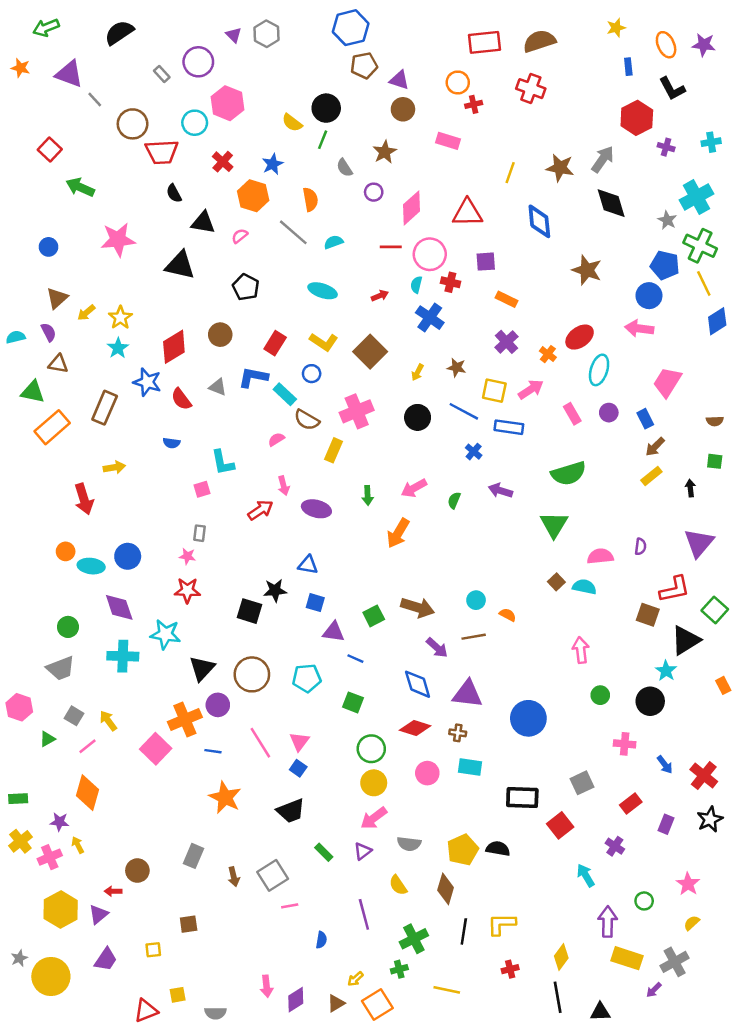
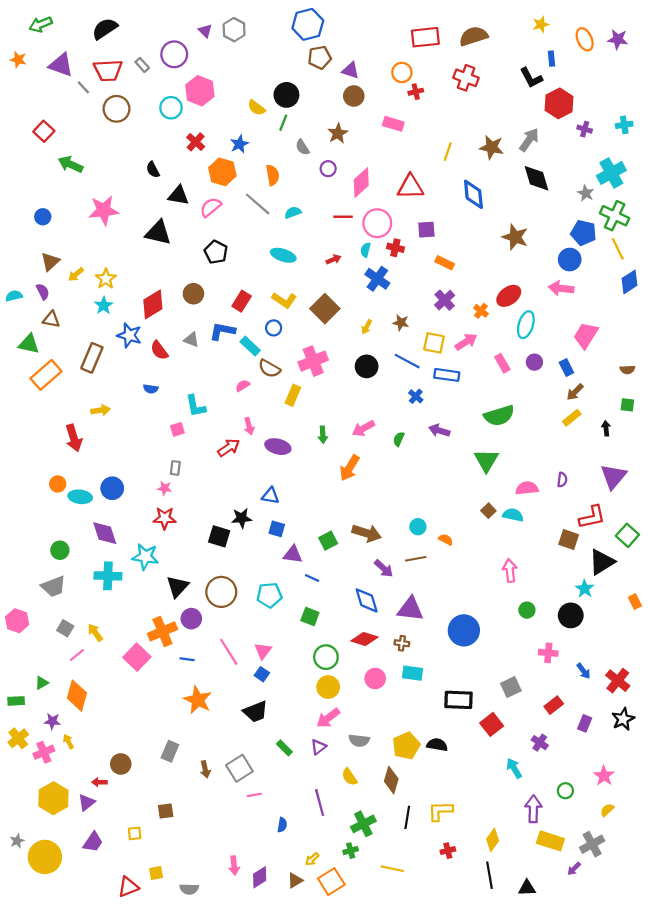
black L-shape: (672, 89) -> (531, 78), moved
red trapezoid: (162, 152) -> (108, 70), moved
pink semicircle: (240, 236) -> (211, 207), size x1.5
green triangle: (47, 739) -> (42, 683), moved

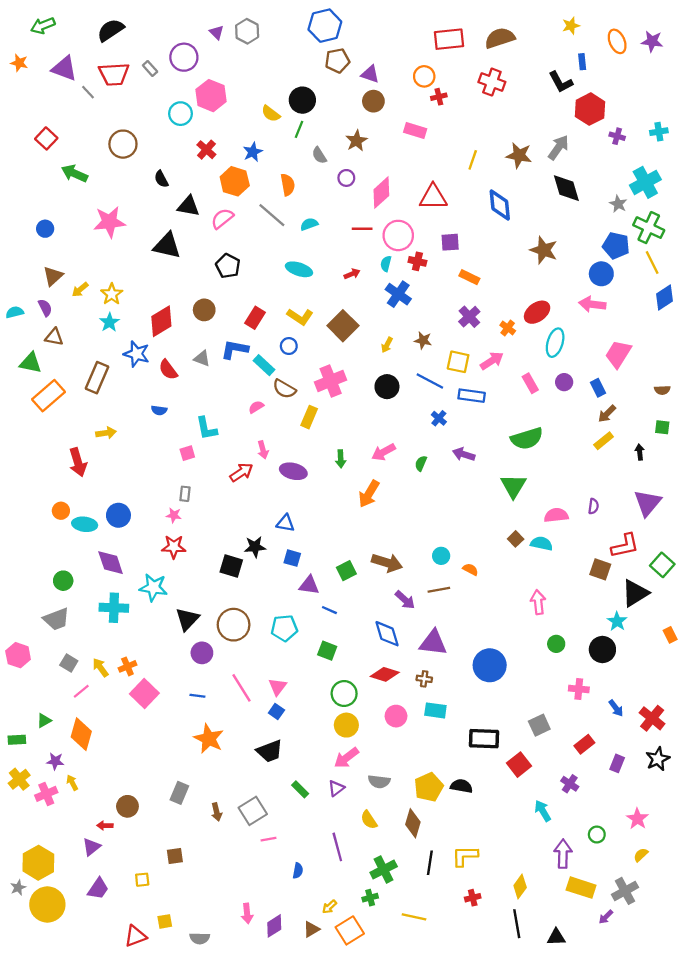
brown circle: (117, 109) -> (123, 144), moved
orange cross: (162, 631) -> (127, 666), moved, size x0.6
yellow hexagon: (53, 798) -> (38, 863), moved

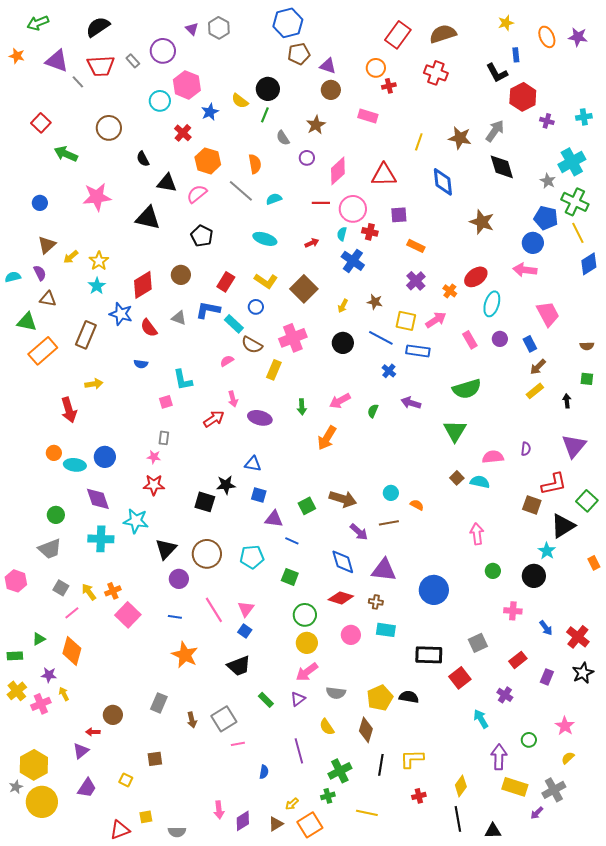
red rectangle: (449, 39) -> (398, 35), turned -48
blue star: (253, 152) -> (210, 112), moved
pink trapezoid: (618, 354) -> (548, 314), turned 120
yellow square: (142, 880) -> (126, 780), turned 32

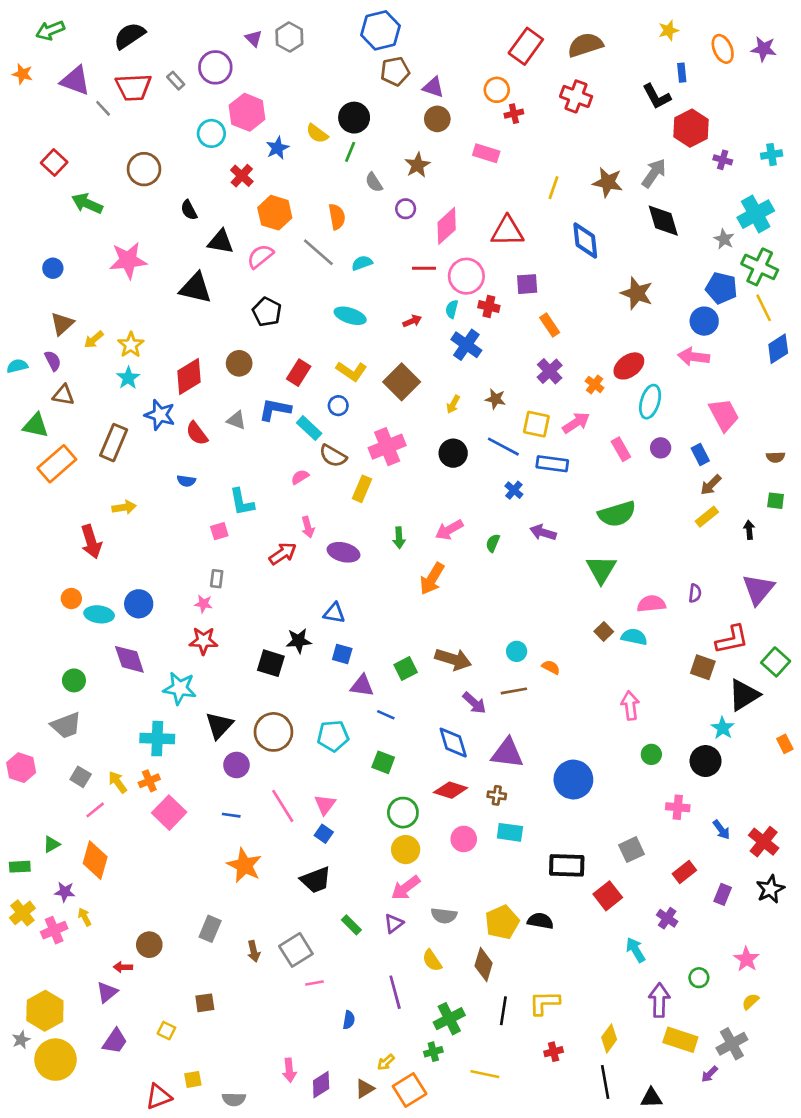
orange rectangle: (416, 246) -> (550, 325), turned 30
cyan cross: (101, 539) -> (157, 739), moved

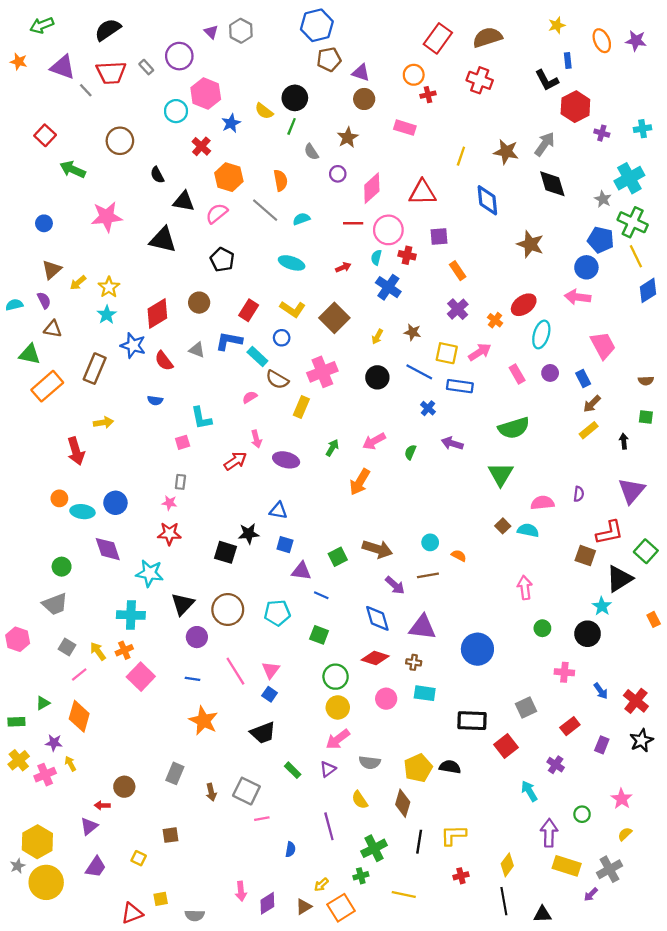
green arrow: (399, 538) -> (332, 448), turned -147
gray square: (296, 950) -> (246, 791), turned -32

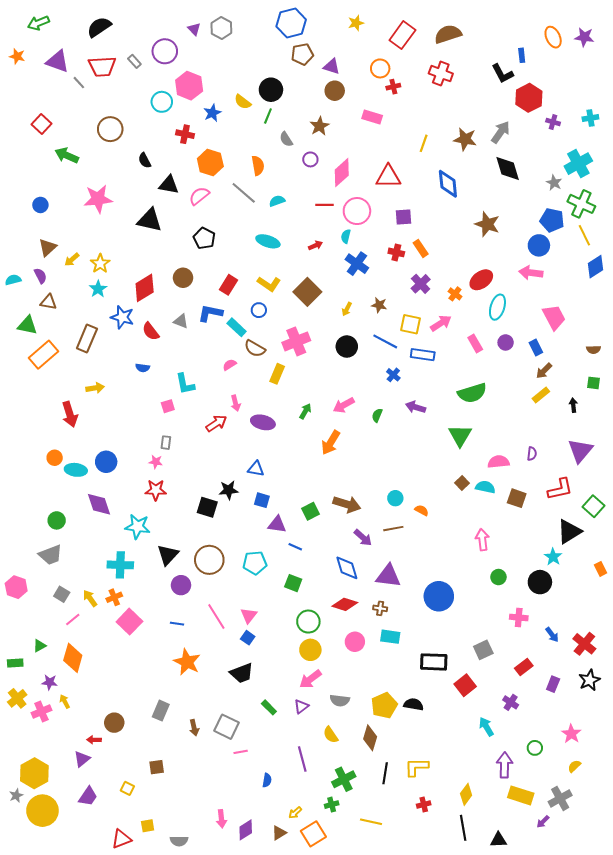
yellow star: (557, 25) -> (356, 23), moved
red cross: (201, 146) -> (185, 134), turned -30
red cross: (407, 255) -> (396, 252), moved
brown square: (585, 556) -> (517, 498), moved

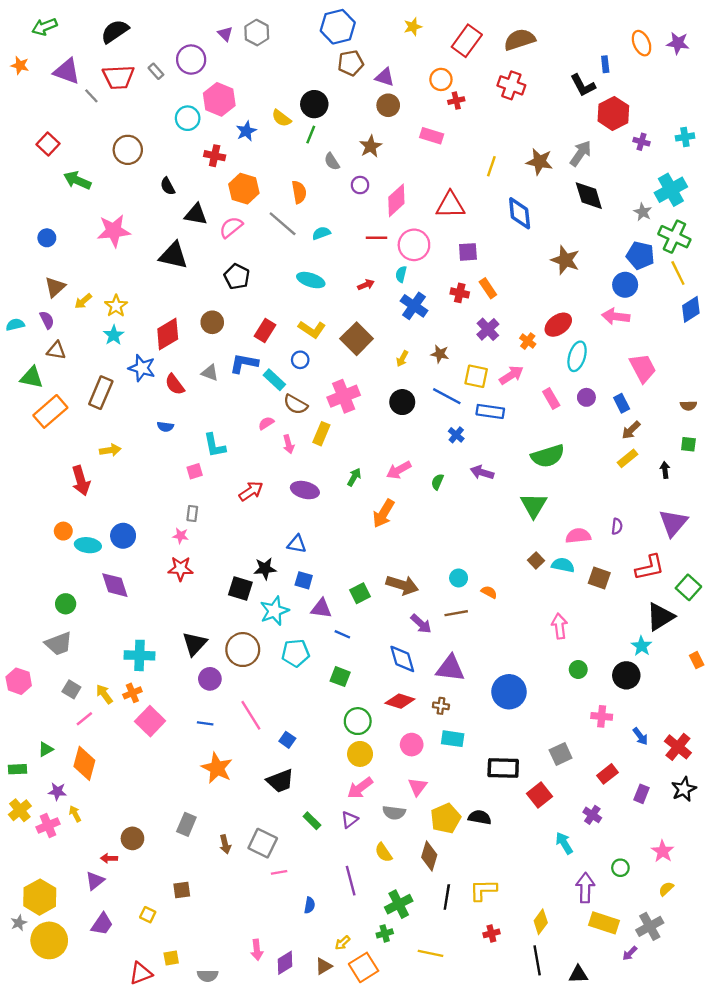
pink arrow: (236, 403) -> (288, 444), moved
cyan star: (138, 526) -> (274, 611), moved, turned -30
pink triangle: (249, 615) -> (418, 787), moved

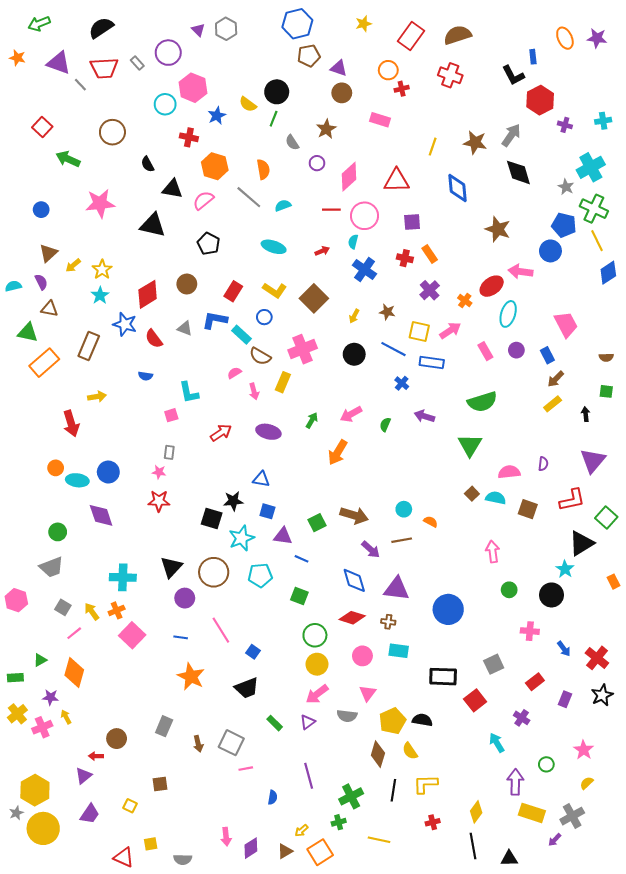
pink arrow: (616, 316) -> (521, 272), moved
yellow semicircle: (383, 852) -> (410, 751), moved
red triangle: (141, 973) -> (124, 857), turned 45

